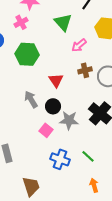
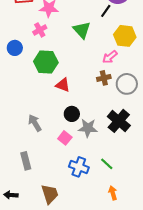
pink arrow: (79, 45) -> (110, 57), moved
red triangle: (56, 80) -> (63, 85), moved, turned -35
gray arrow: (31, 99) -> (35, 123), moved

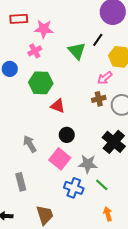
black line: (106, 11) -> (98, 40), moved
gray star: (88, 128) -> (88, 164), moved
pink square: (65, 138) -> (60, 159), size x1.5

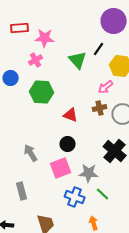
red triangle: (58, 106) -> (71, 115), moved
pink square: (60, 159) -> (61, 168), turned 30
orange arrow: (108, 214) -> (94, 223), moved

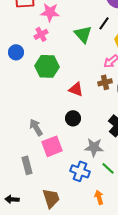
pink square: (61, 168) -> (52, 146), moved

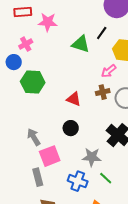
pink cross: (41, 34) -> (26, 44), moved
green triangle: (83, 34) -> (81, 44), turned -30
green hexagon: (47, 66) -> (33, 82), moved
gray rectangle: (27, 165) -> (38, 177), moved

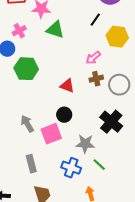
green triangle: (81, 44) -> (55, 30), moved
pink arrow: (109, 71) -> (93, 58), moved
pink square: (50, 156) -> (51, 134), moved

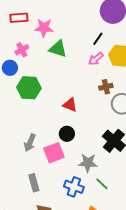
pink arrow: (93, 58) -> (96, 59), moved
brown cross: (96, 79) -> (106, 87), moved
gray arrow: (27, 124) -> (30, 143), turned -126

